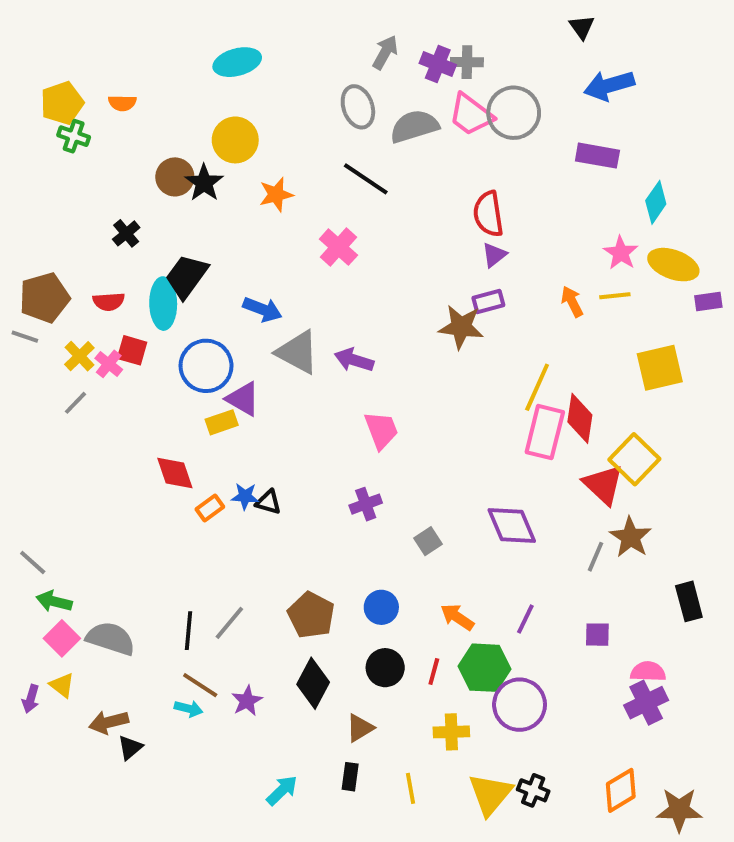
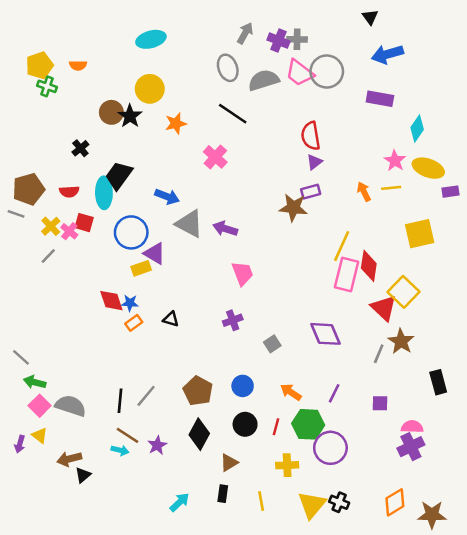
blue star: (245, 496) -> (130, 303), moved

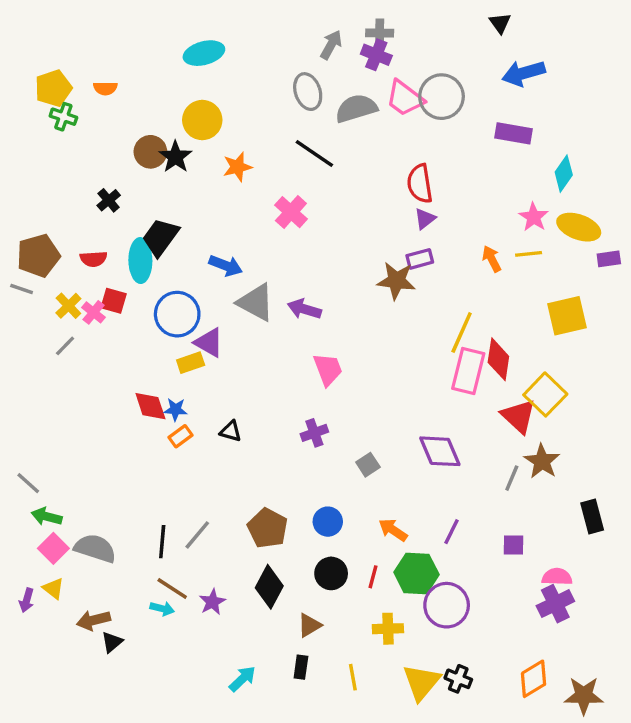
gray cross: (297, 39) -> (380, 33), moved

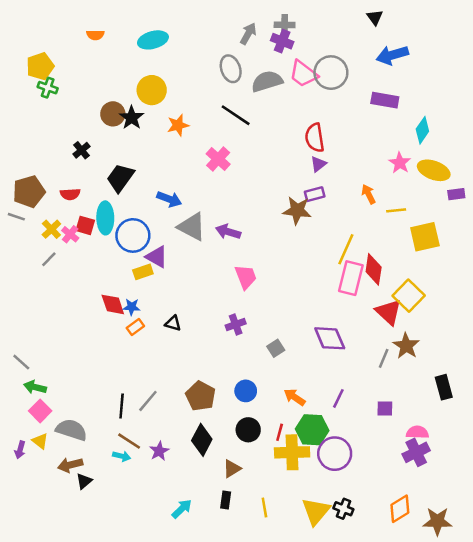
orange semicircle: (105, 88) -> (95, 35), moved
yellow line: (529, 254) -> (396, 210), moved
cyan ellipse: (140, 261) -> (105, 218), moved
gray semicircle: (95, 548) -> (71, 430), moved
yellow cross: (388, 629) -> (292, 452), moved, size x1.5

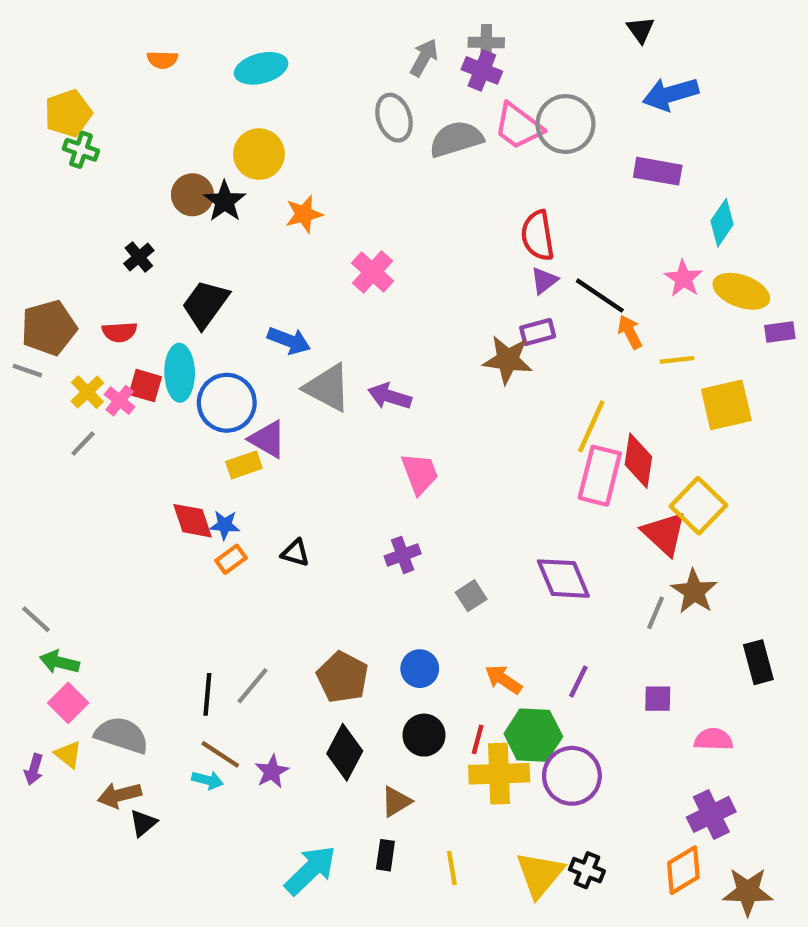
black line: (236, 115) -> (600, 296), moved
purple cross: (416, 452) -> (711, 814), moved
cyan arrow: (182, 509) -> (310, 870), size x1.5

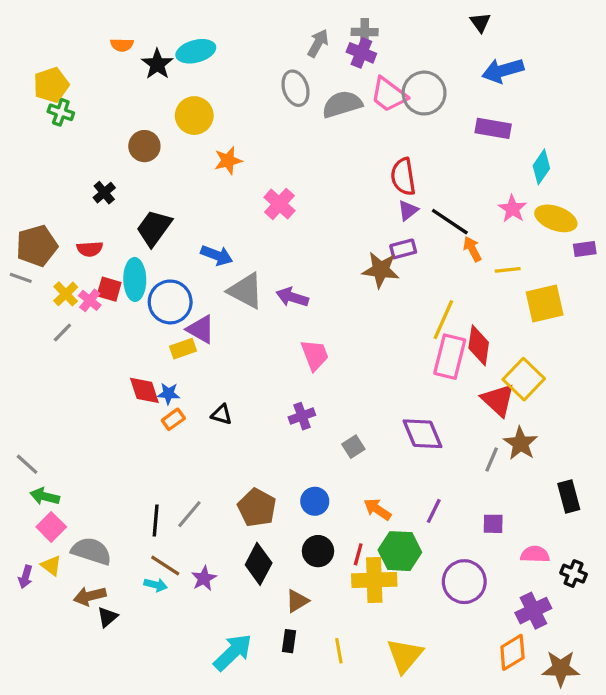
black star: (225, 201) -> (157, 64), moved
purple circle: (572, 776) -> (464, 582), moved
black cross: (587, 870) -> (574, 574), moved

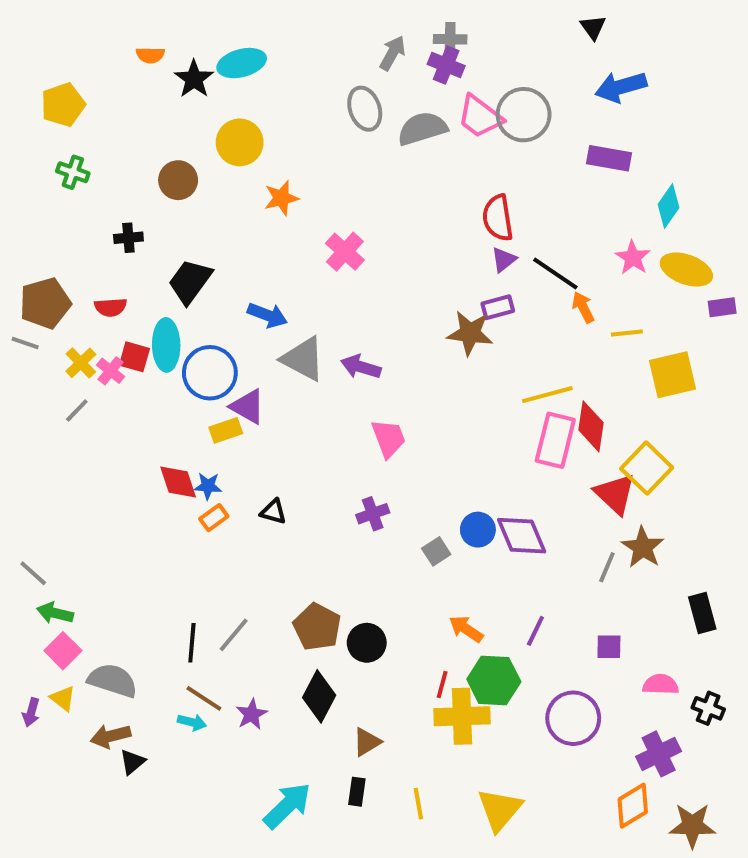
green cross: (61, 112) -> (73, 172), moved
black cross: (104, 193) -> (128, 238), turned 35
yellow line: (443, 320) -> (547, 395), turned 51
blue circle: (315, 501) -> (478, 530), moved
black circle: (318, 551) -> (367, 643), moved

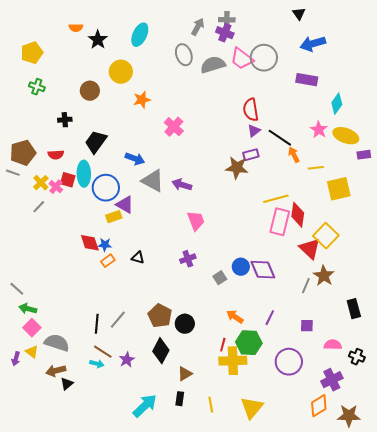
cyan ellipse: (242, 63) -> (140, 35), moved, turned -50

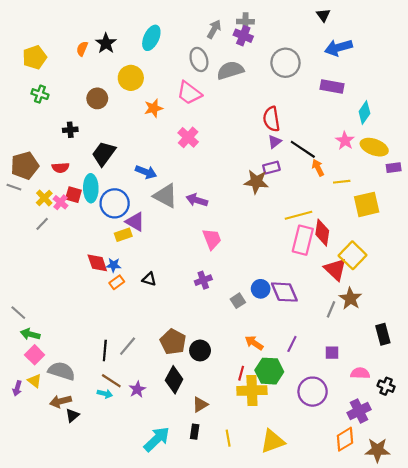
orange semicircle: (76, 28) -> (82, 49), moved, turned 112
pink trapezoid: (242, 59) -> (189, 93), moved
yellow triangle: (252, 408) -> (273, 441), turned 30

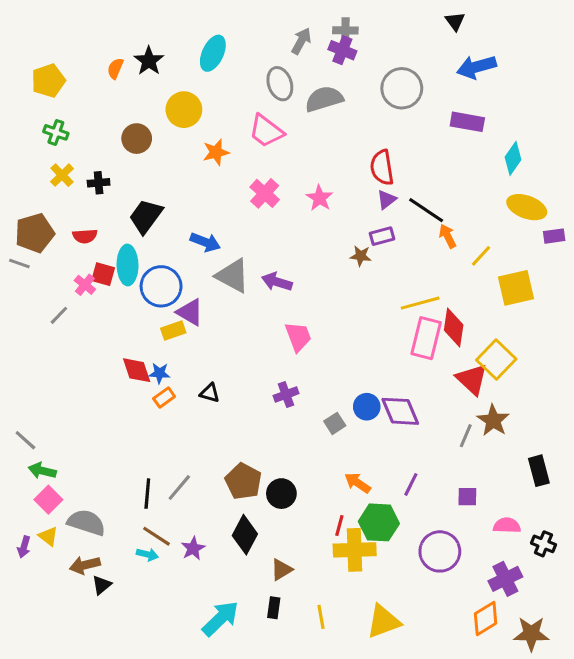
pink star: (345, 141) -> (319, 198), moved
brown star: (256, 182) -> (361, 256), size x0.6
yellow line: (342, 182) -> (481, 256), turned -42
yellow cross: (44, 198) -> (62, 175), moved

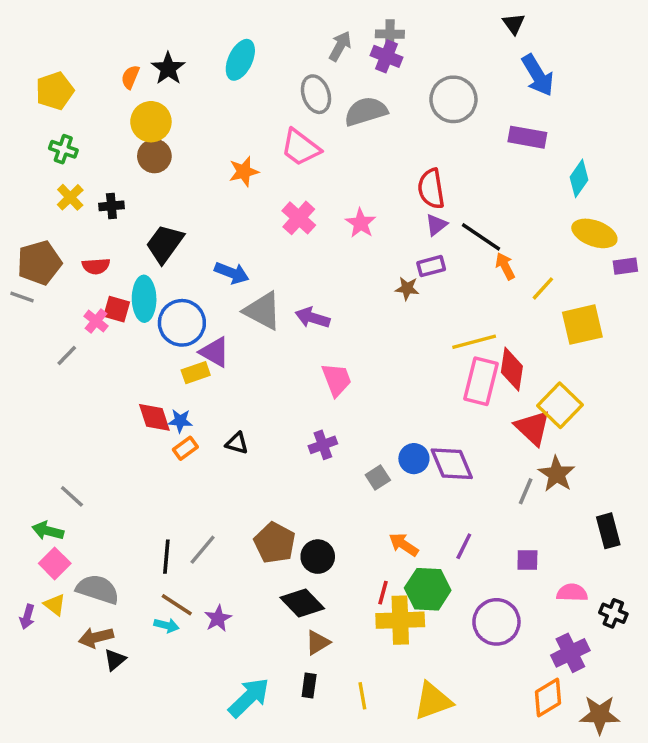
blue arrow: (476, 67) -> (538, 75), turned -105
yellow circle: (184, 110) -> (151, 122), moved
gray line: (25, 440) -> (72, 496), moved
black diamond: (245, 535) -> (302, 603), moved, turned -72

